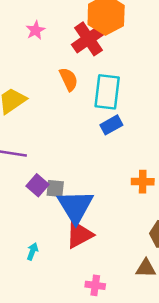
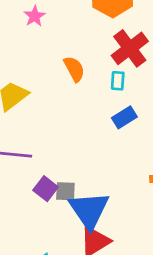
red cross: (88, 39) -> (130, 48), moved
cyan rectangle: (107, 92) -> (118, 81), size x0.5

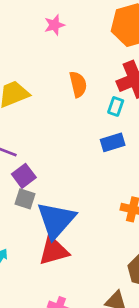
purple square: (46, 189) -> (24, 176), moved
gray square: (65, 191) -> (25, 199), moved

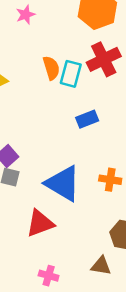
cyan rectangle: (116, 106) -> (71, 74), moved, size x1.5
blue triangle: (56, 220) -> (63, 184), moved, turned -36

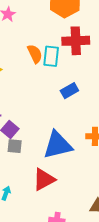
red cross: (104, 59) -> (76, 41), turned 32
blue triangle: (63, 184) -> (58, 145), turned -36

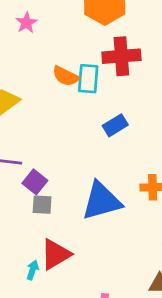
orange semicircle: (35, 54) -> (66, 76), turned 144
red triangle: (44, 180) -> (56, 254), moved

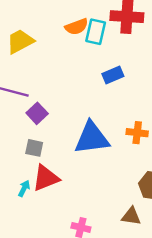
orange semicircle: (66, 76) -> (77, 27), turned -55
gray square: (42, 205) -> (34, 148), moved

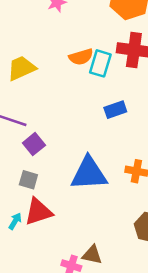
brown triangle: (131, 216) -> (92, 255), moved

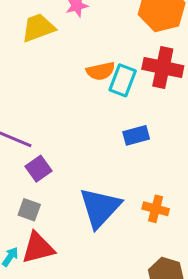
yellow trapezoid: (21, 68) -> (38, 28), moved
blue triangle: (89, 173) -> (100, 208), turned -48

